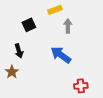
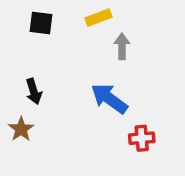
black square: (29, 25) -> (41, 23), moved, turned 32
red cross: (81, 86) -> (142, 138), moved

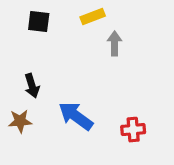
blue arrow: (109, 99) -> (76, 116), moved
brown star: (21, 129) -> (20, 121), turned 30

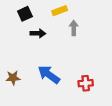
black square: (39, 22) -> (25, 14), turned -32
black arrow: (32, 86) -> (38, 33), moved, turned -72

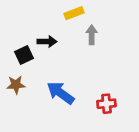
black square: (25, 14) -> (24, 55), moved
brown star: (13, 78) -> (16, 85), moved

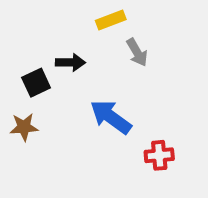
gray arrow: (92, 35) -> (137, 52), turned 150
blue arrow: (60, 93) -> (111, 117), moved

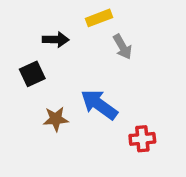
black arrow: (70, 62) -> (56, 40), moved
brown star: (24, 127) -> (56, 119), moved

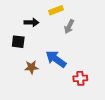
gray arrow: (122, 47) -> (69, 26), turned 56
black square: (32, 74) -> (18, 42), turned 32

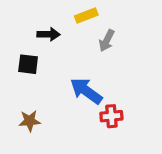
brown star: (31, 67) -> (30, 121), moved
red cross: (80, 78) -> (111, 116), moved

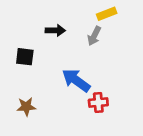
yellow rectangle: (86, 15) -> (107, 14), moved
black arrow: (48, 34) -> (55, 30), moved

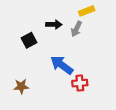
black arrow: (55, 30) -> (54, 24), moved
black square: (25, 57) -> (29, 40), moved, turned -35

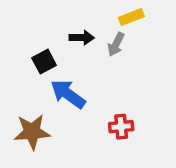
blue arrow: (62, 65) -> (68, 94), moved
brown star: (21, 86) -> (32, 132), size x1.5

